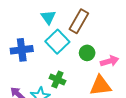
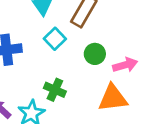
cyan square: (57, 42) -> (55, 39), size x0.7

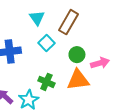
orange triangle: (113, 98) -> (78, 80), moved

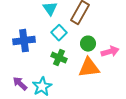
green cross: (46, 82) -> (59, 58), moved

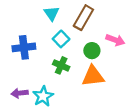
pink arrow: (110, 52) -> (115, 40), moved, turned 36
purple arrow: (20, 84) -> (20, 93), turned -49

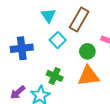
green cross: (61, 65) -> (55, 76), moved
purple arrow: (20, 93) -> (18, 92), turned -35

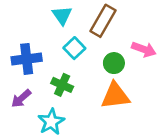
green cross: (55, 76) -> (62, 85), moved
purple arrow: (18, 92) -> (21, 99), moved

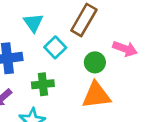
cyan triangle: (62, 15) -> (33, 23), moved
green cross: (62, 85) -> (43, 84), turned -30

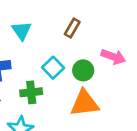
brown rectangle: (84, 20) -> (72, 28), size x0.6
cyan square: (55, 47) -> (53, 68), moved

